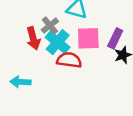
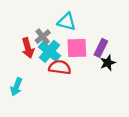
cyan arrow: (20, 82) -> (16, 87), turned -72

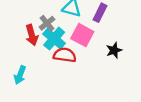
pink square: (77, 48) -> (82, 35), turned 30
purple rectangle: (101, 48) -> (100, 13), moved

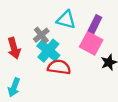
red arrow: (32, 35) -> (14, 48), moved
pink square: (82, 35) -> (91, 43), moved

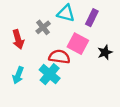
pink square: (91, 43) -> (78, 44), moved
cyan cross: (48, 51) -> (50, 74), moved

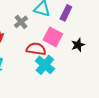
cyan cross: (50, 74) -> (45, 65), moved

